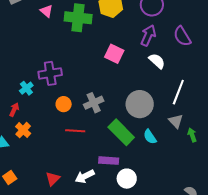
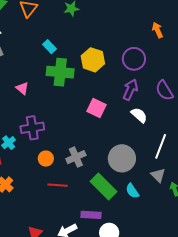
pink triangle: (46, 11) -> (22, 88), moved

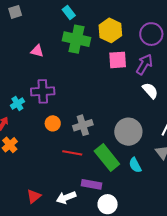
pink triangle: (22, 88) -> (37, 51), turned -32
pink square: (96, 108) -> (118, 60), moved, turned -36
red line: (57, 185) -> (72, 153), moved

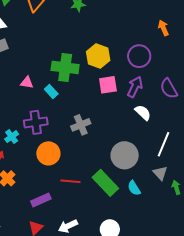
cyan rectangle: (69, 13) -> (51, 91), moved
orange circle: (53, 123) -> (48, 153), size x1.5
gray cross: (83, 125) -> (81, 125), moved
purple rectangle: (91, 184) -> (41, 200), moved, turned -30

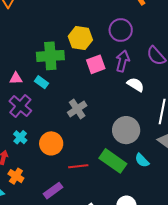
purple cross: (36, 122) -> (20, 106), moved, turned -30
cyan cross: (12, 137) -> (20, 137), moved

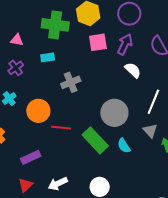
cyan rectangle: (42, 82) -> (48, 57), moved, turned -56
purple cross: (20, 106) -> (16, 68), size x0.7
red line: (78, 166) -> (61, 128), moved

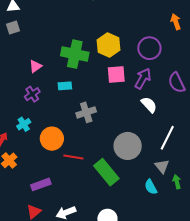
pink triangle: (17, 40) -> (35, 66), turned -48
cyan semicircle: (124, 146) -> (151, 187), moved

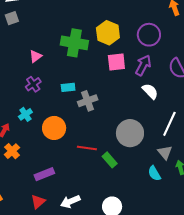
cyan rectangle: (65, 86) -> (68, 87), moved
red line: (73, 157) -> (87, 148), moved
green rectangle: (106, 172) -> (110, 160), size x0.6

